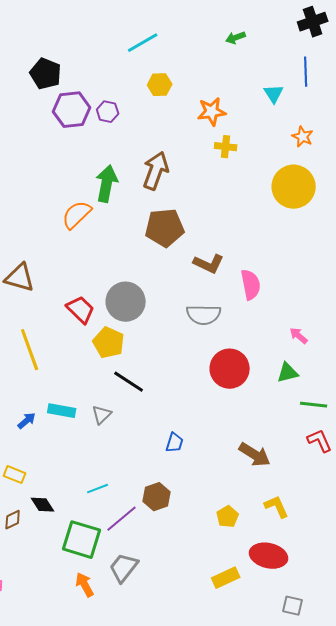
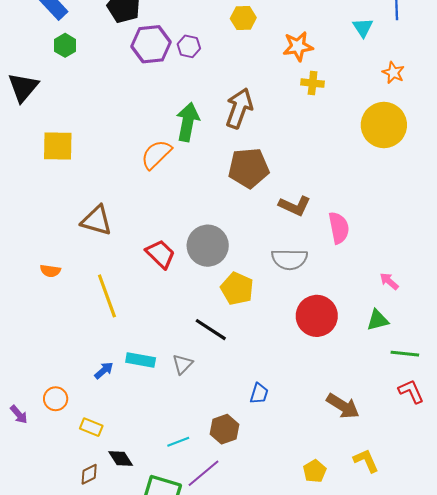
yellow pentagon: (109, 343) -> (237, 289), moved
brown hexagon: (157, 497) -> (224, 429), moved

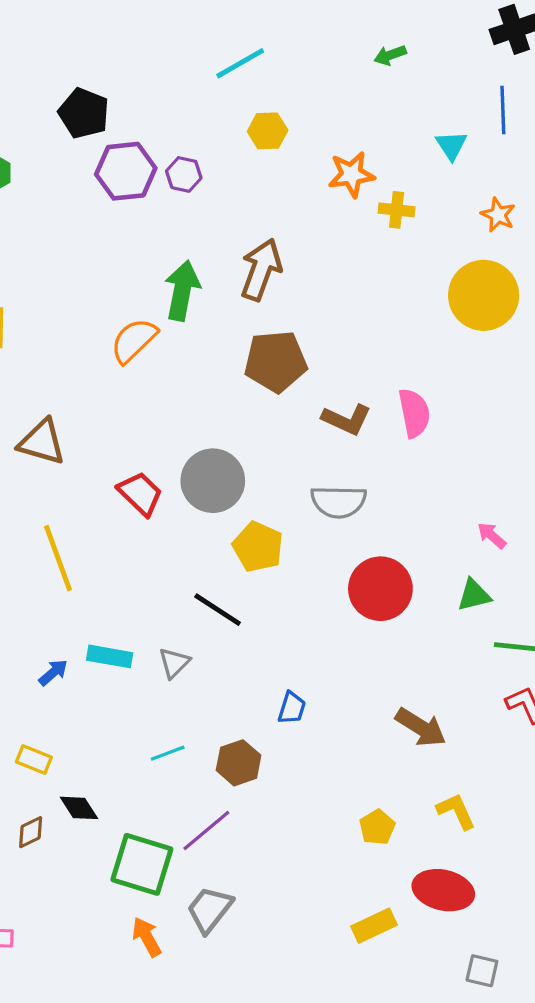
yellow cross: (313, 83) -> (397, 210), moved
pink semicircle: (339, 228) -> (414, 413), moved
cyan line: (178, 442) -> (168, 753), moved

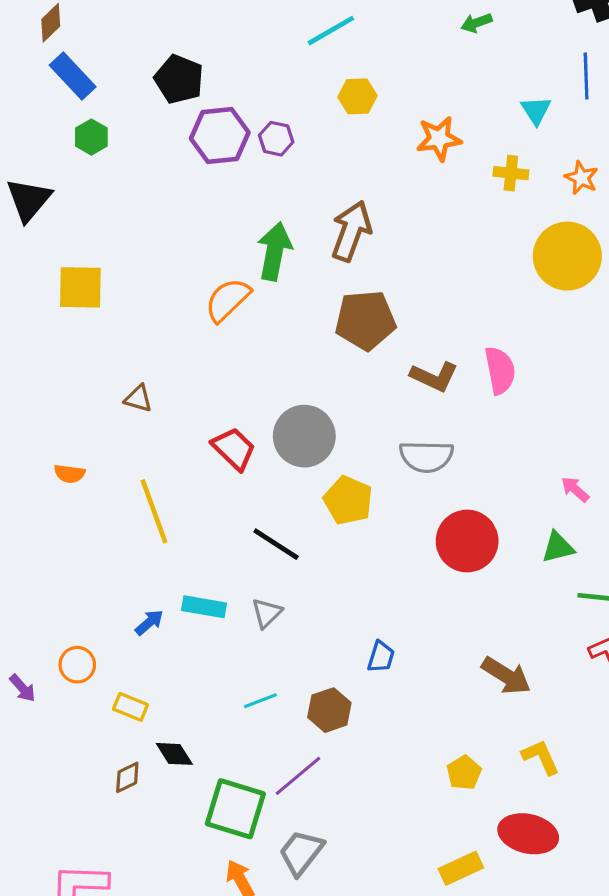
yellow cross: (397, 210) -> (511, 173), moved
brown triangle: (42, 442) -> (138, 399), size x0.6
black line: (218, 610) -> (276, 544), moved

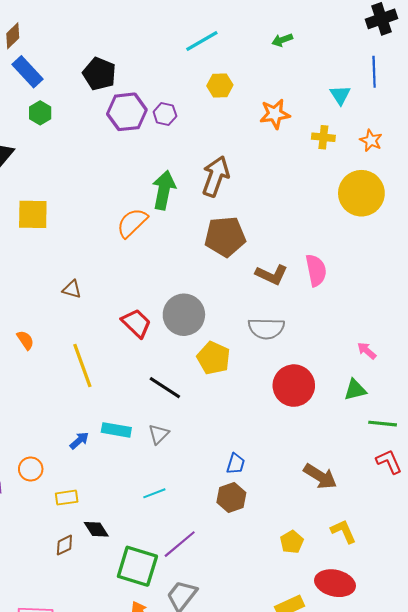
green arrow: (476, 23) -> (282, 40), moved
orange semicircle: (69, 474) -> (25, 340), turned -132
yellow rectangle: (130, 707) -> (67, 498), turned -30
brown hexagon: (329, 710) -> (231, 498), moved

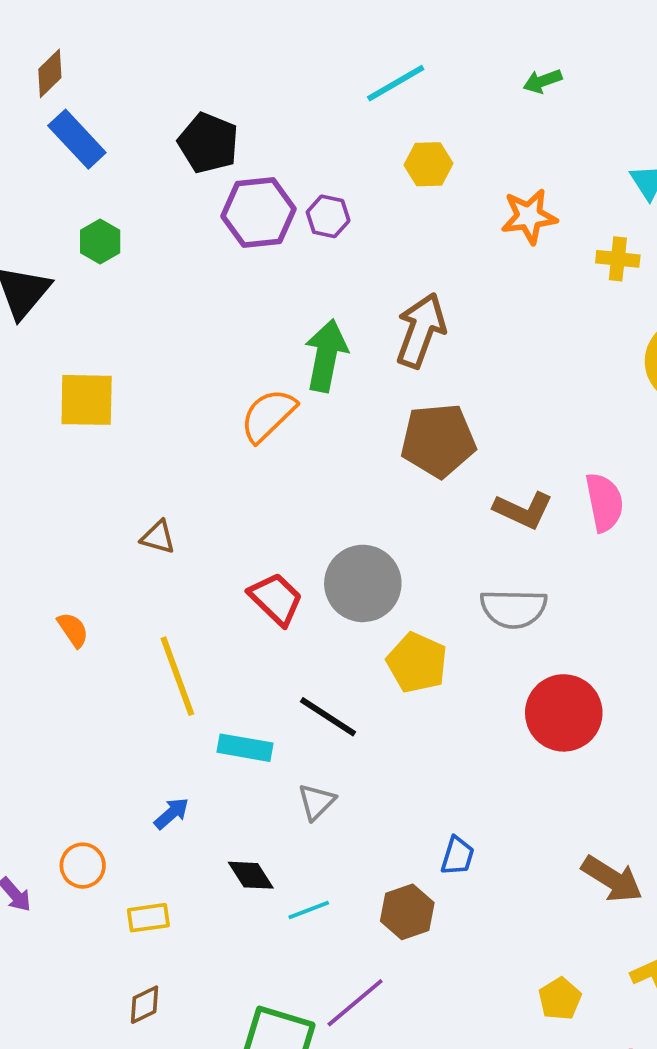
green hexagon: (40, 113) -> (100, 242), moved
cyan rectangle: (116, 430) -> (245, 748), moved
brown hexagon: (231, 498) -> (407, 912), moved
black diamond: (96, 529) -> (251, 875), moved

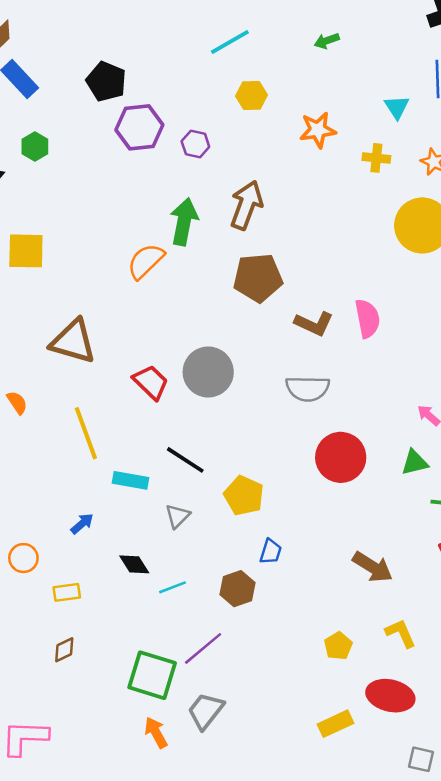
purple hexagon: (328, 216) -> (195, 144), moved
brown triangle: (158, 537) -> (73, 341), size x2.0
yellow pentagon: (417, 663) -> (244, 496), moved

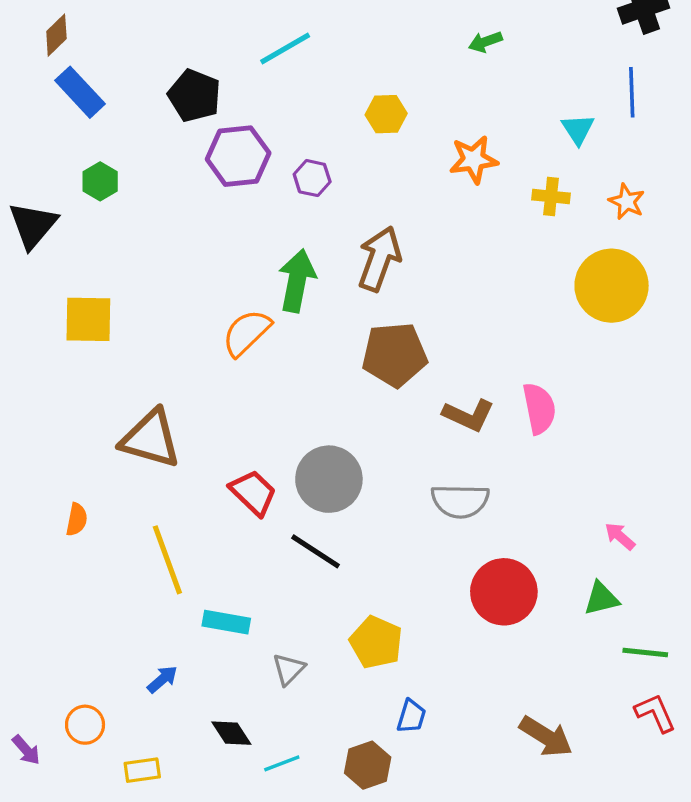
cyan line: (230, 42) -> (285, 48), moved
orange semicircle: (17, 403) -> (77, 519), turned 45
black line: (185, 460) -> (315, 551), moved

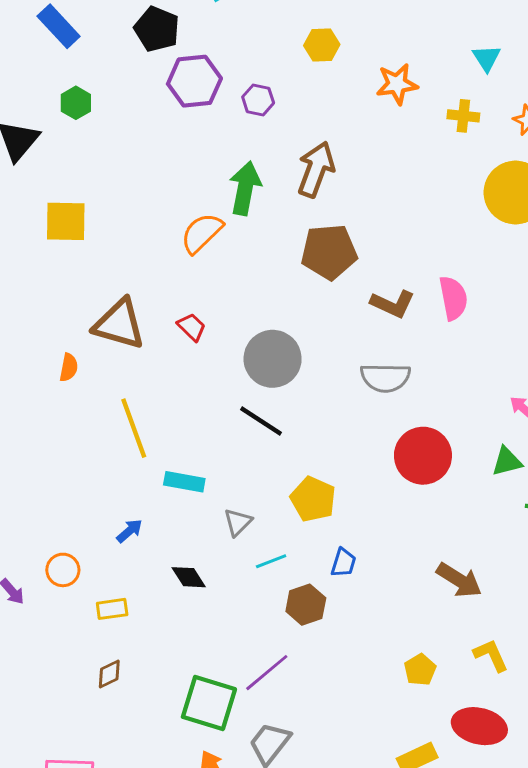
red trapezoid: (253, 493) -> (192, 327), moved, size x0.7
orange semicircle: (77, 519) -> (69, 367), moved
cyan line: (282, 763) -> (271, 561), moved

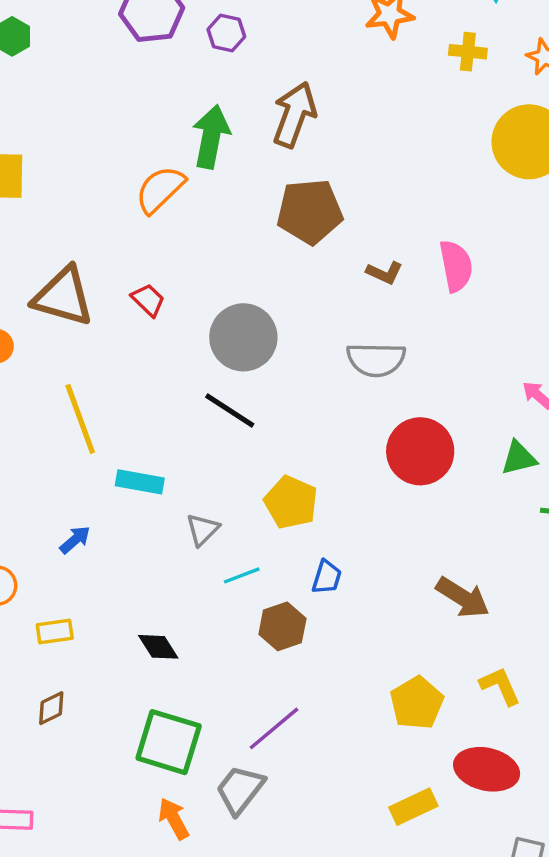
brown L-shape: (393, 304) -> (385, 273), size x0.7
black diamond: (189, 577) -> (158, 647), moved
yellow pentagon: (420, 670) -> (417, 703), size x1.4
purple line: (267, 673) -> (274, 728), moved

